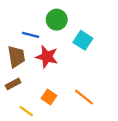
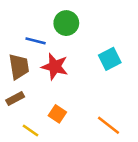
cyan square: (83, 40) -> (110, 59), moved, turned 30
orange line: (84, 97) -> (109, 125), moved

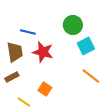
green circle: (66, 23) -> (73, 25), moved
orange line: (109, 125) -> (91, 76), moved

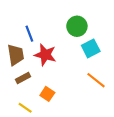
blue line: (28, 32) -> (29, 34), turned 56
brown rectangle: (12, 77) -> (23, 78), moved

